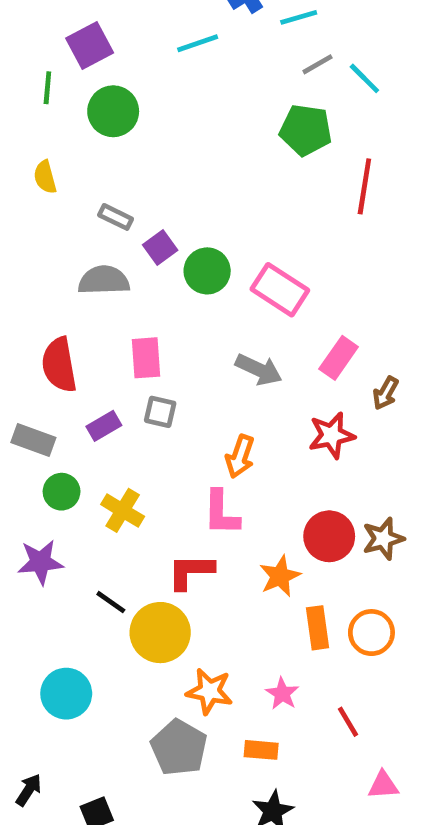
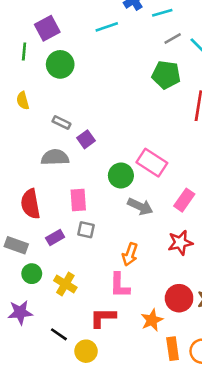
green circle: (207, 271) -> (121, 175), moved
yellow circle: (160, 633) -> (86, 351), size x0.7

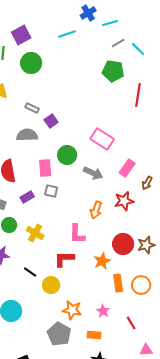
green circle: (121, 175) -> (67, 155), moved
orange arrow: (130, 254) -> (96, 210), moved

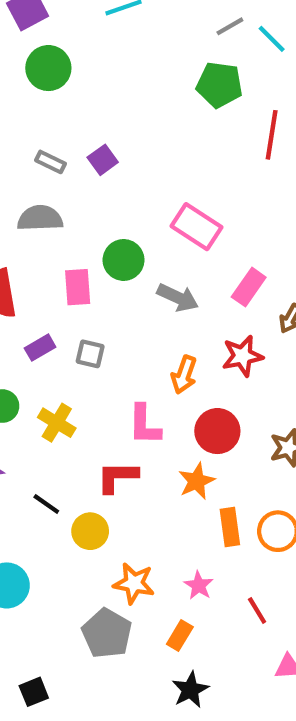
purple square: (51, 121) -> (103, 160), moved
gray square: (51, 191) -> (90, 354), moved
red circle: (123, 244) -> (217, 431), moved
orange rectangle: (94, 335) -> (180, 636), turned -64

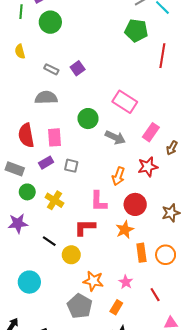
pink rectangle: (78, 287) -> (54, 137), moved

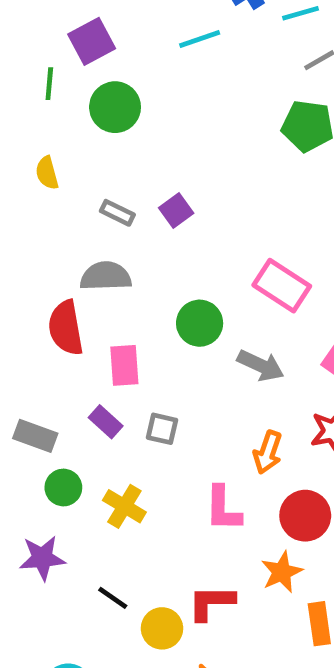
red semicircle: (26, 135) -> (66, 328), moved
purple rectangle: (46, 163) -> (106, 422), turned 72
red L-shape: (85, 228) -> (211, 603), moved

